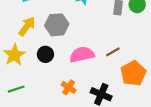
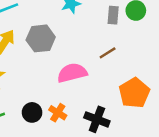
brown line: (113, 52) -> (108, 53), moved
black circle: (45, 54) -> (32, 112), moved

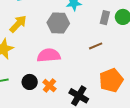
gray hexagon: (41, 38) -> (58, 23), moved
pink semicircle: (72, 73) -> (49, 55), moved

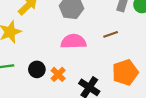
pink semicircle: (49, 55) -> (73, 41), moved

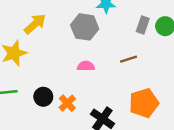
pink semicircle: (73, 41) -> (86, 66), size x0.6

